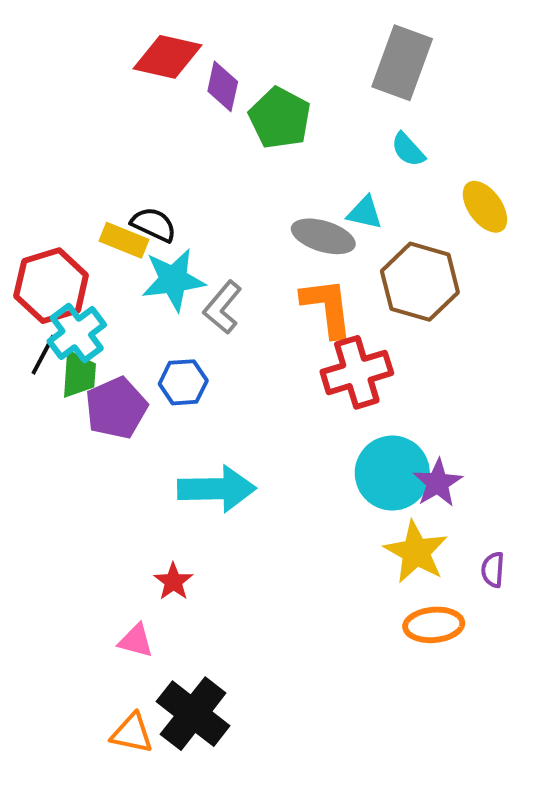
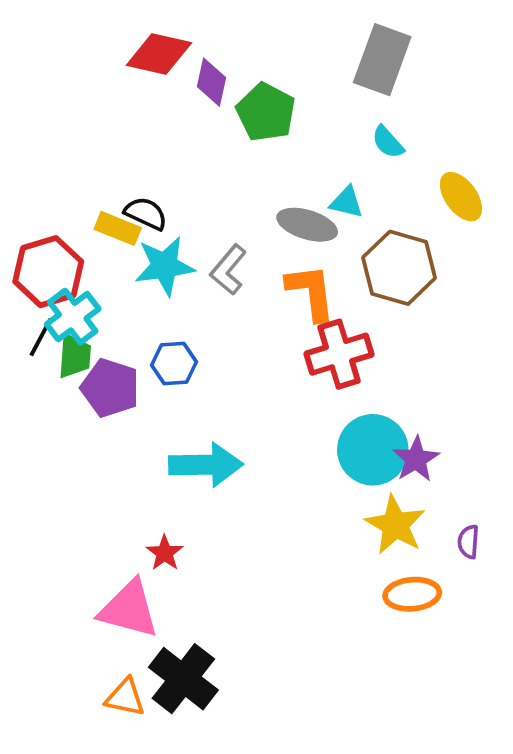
gray L-shape: (223, 307) -> (228, 270), moved
purple pentagon: (116, 408) -> (110, 388), turned -30
pink triangle: (136, 641) -> (129, 609), size x1.8

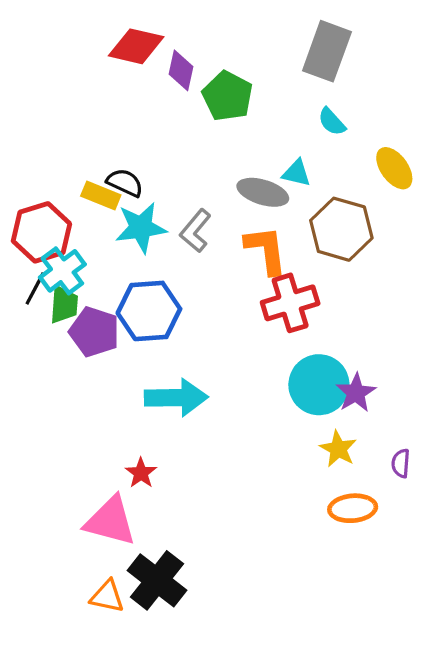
blue hexagon: (174, 363) -> (149, 311), size x1.6
yellow star: (395, 525) -> (338, 449), size x0.7

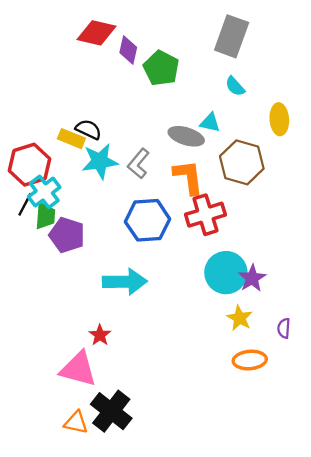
yellow ellipse: (394, 168) -> (279, 119), turned 32
blue hexagon: (149, 311) -> (148, 220), moved

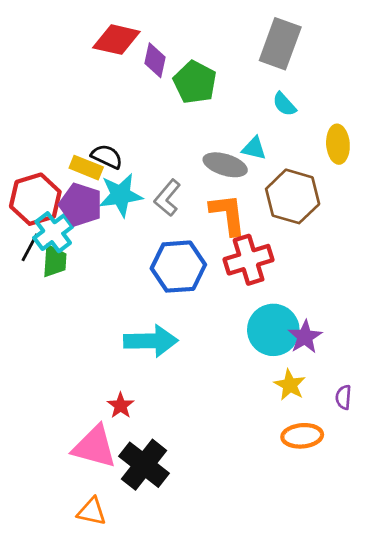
purple pentagon: (67, 235) -> (81, 205), moved
black cross: (111, 411) -> (144, 465), moved

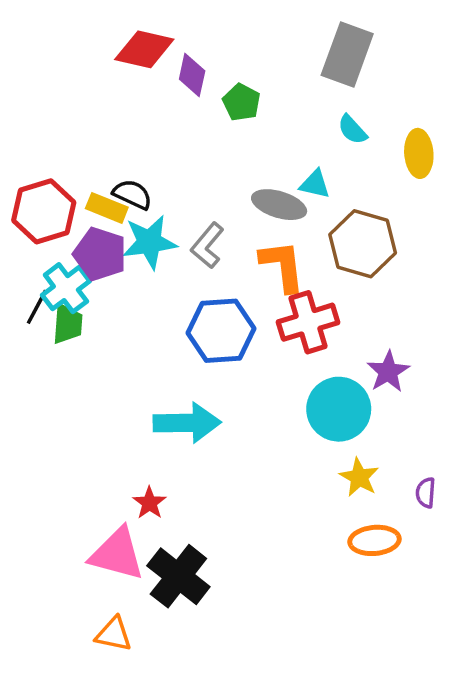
green pentagon: (195, 82) -> (242, 102), size x0.7
yellow ellipse: (338, 144) -> (419, 153), moved
red hexagon: (35, 199) -> (44, 211), moved
purple star: (305, 337) -> (388, 372), moved

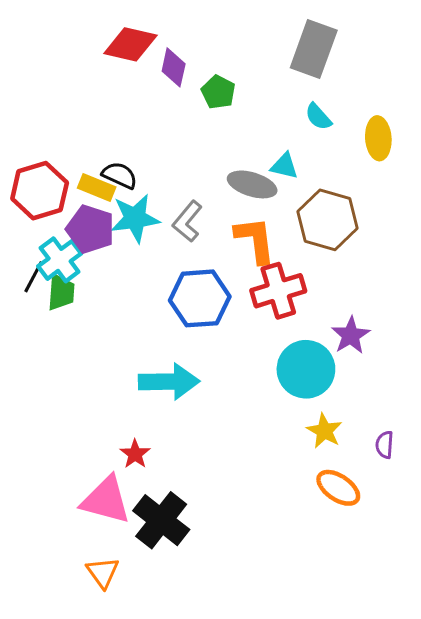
orange ellipse: (374, 540) -> (338, 488), turned 39
orange triangle: (114, 634) -> (103, 573), turned 42

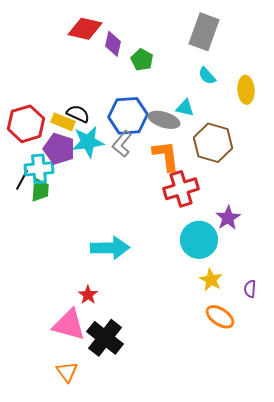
cyan cross: (60, 260) -> (39, 169), turned 32
blue hexagon: (200, 298) -> (128, 116), moved

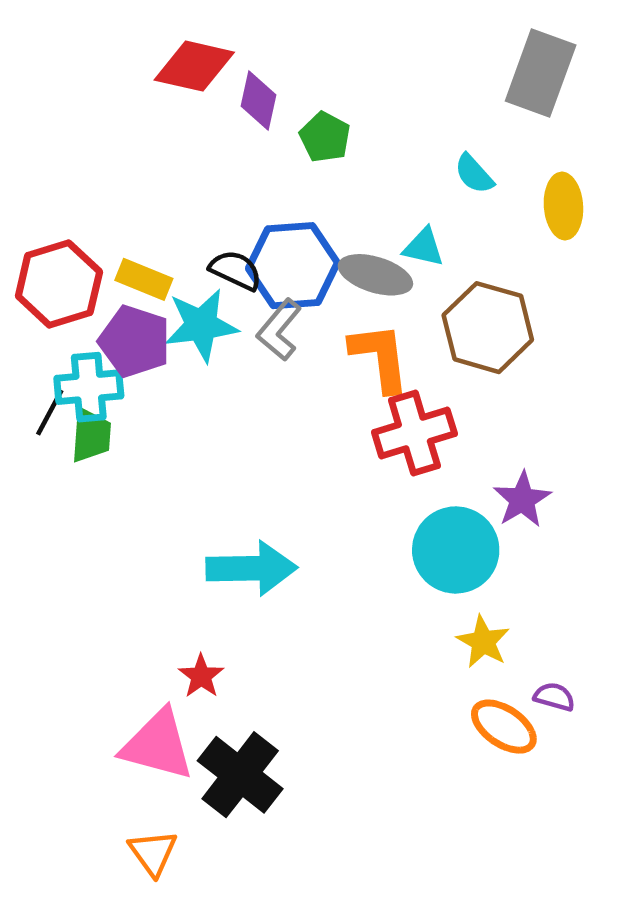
gray rectangle: (204, 32) -> (541, 73), moved
black semicircle: (78, 114) -> (236, 270), moved
purple semicircle: (250, 289) -> (554, 697), moved, turned 102

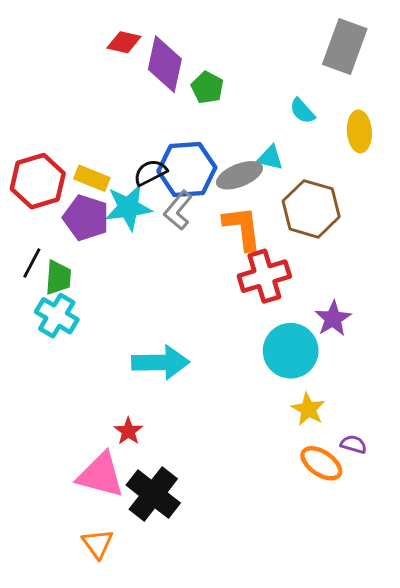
red diamond: (194, 66) -> (124, 42), size x0.7
purple diamond: (258, 101) -> (165, 64), size x1.5
black semicircle: (236, 270) -> (150, 172), turned -52
gray ellipse: (375, 275) -> (239, 175), turned -39
cyan cross: (89, 387) -> (57, 316), moved, turned 36

